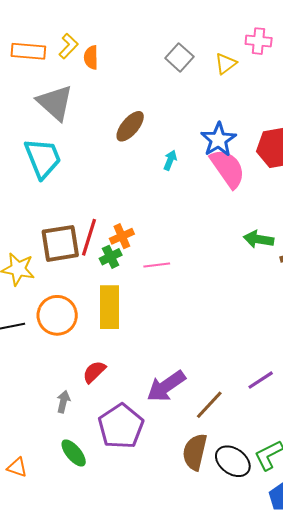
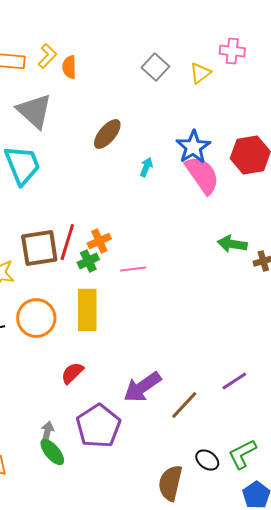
gray arrow: (63, 402) -> (47, 432), moved
brown semicircle: (195, 452) -> (170, 483), moved
black ellipse: (233, 461) -> (207, 460), size x0.7

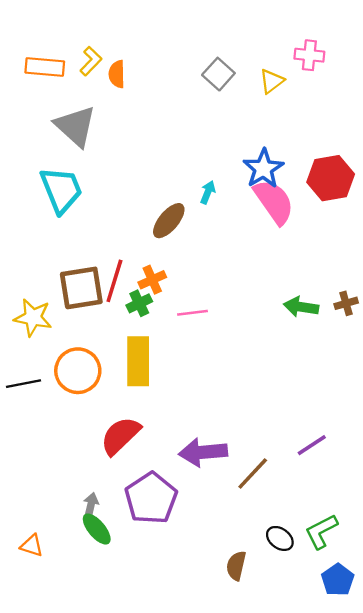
brown ellipse: (107, 134) -> (169, 221), moved
green arrow: (232, 244) -> (301, 307), moved
red semicircle: (72, 373) -> (120, 436), size x1.5
purple arrow: (142, 387) -> (203, 452), turned 30
brown semicircle: (170, 483) -> (236, 566), size x0.7

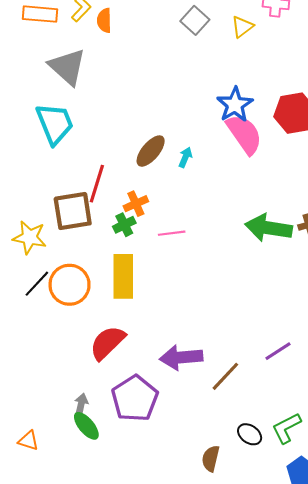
cyan arrow: (208, 192) -> (185, 157), moved
red line: (114, 281) -> (97, 184), moved
green arrow: (301, 307) -> (269, 228), size x1.5
black line: (23, 384) -> (37, 284), moved, turned -36

